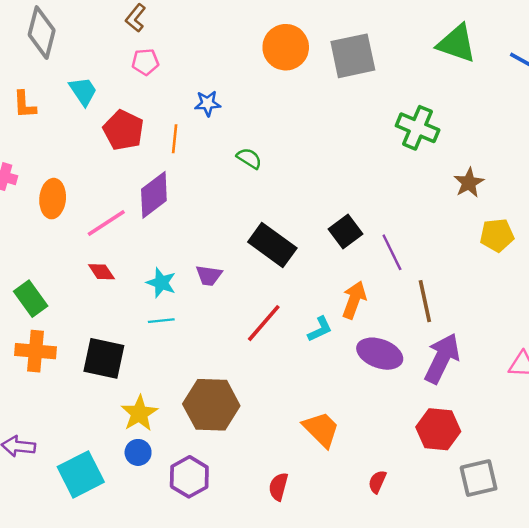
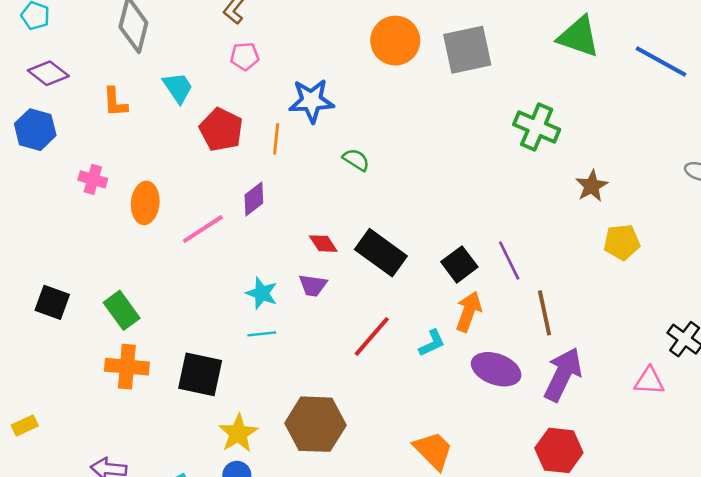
blue star: (208, 103) -> (311, 101), size x1.6
purple diamond: (154, 195) -> (254, 199), size x0.7
black square: (346, 232) -> (459, 264), moved
red diamond: (101, 272) -> (323, 244), moved

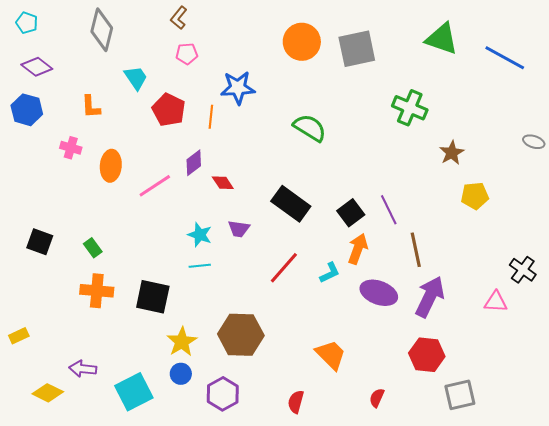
orange L-shape: (115, 102) -> (91, 107), moved
green semicircle: (356, 160) -> (310, 128), moved, size x1.6
red diamond: (323, 244) -> (223, 183), moved
green rectangle: (122, 310) -> (93, 248), size x0.7

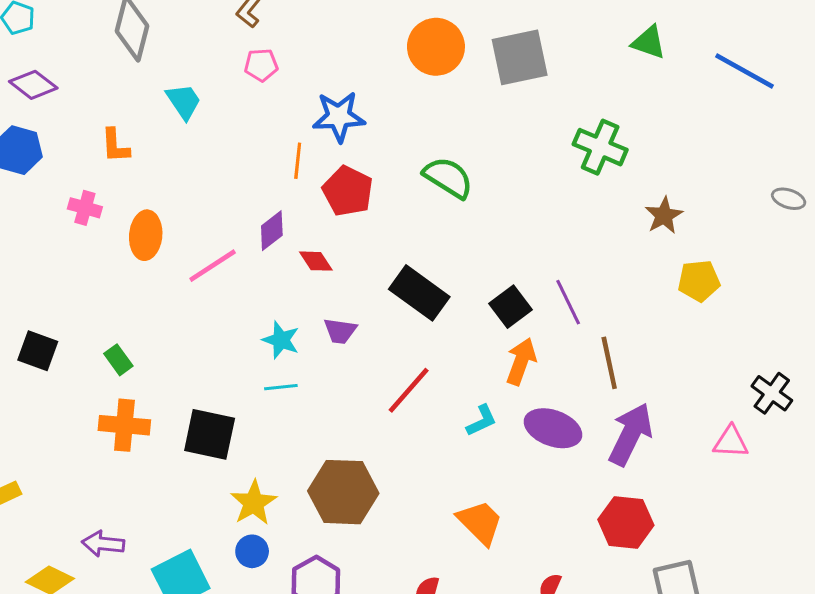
green triangle: (442, 39) -> (649, 42), size x0.7
red pentagon: (169, 110) -> (348, 191), moved
cyan L-shape: (330, 273) -> (482, 421), moved

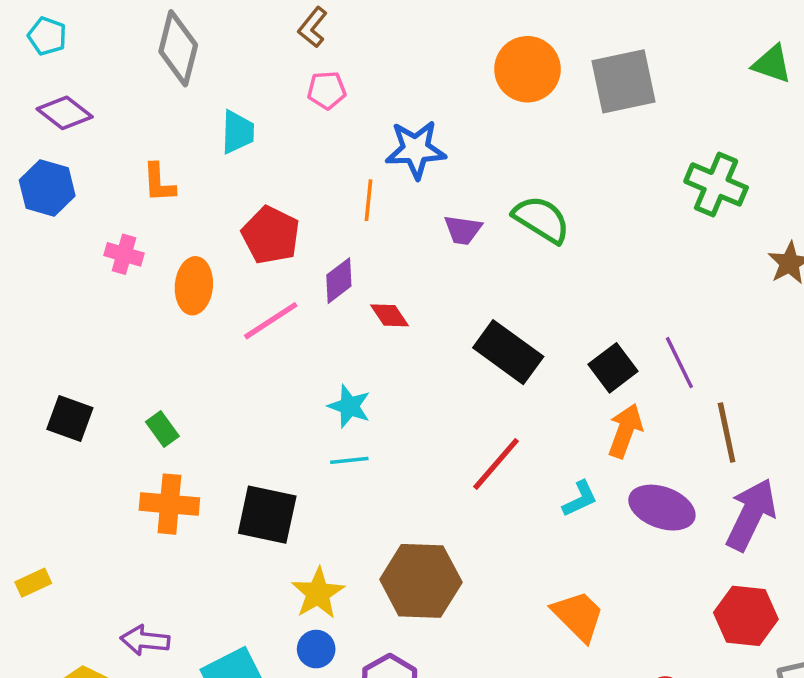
cyan trapezoid: (184, 101) -> (238, 132), turned 36
red pentagon: (348, 191) -> (271, 235), moved
purple trapezoid: (340, 331) -> (463, 230), moved

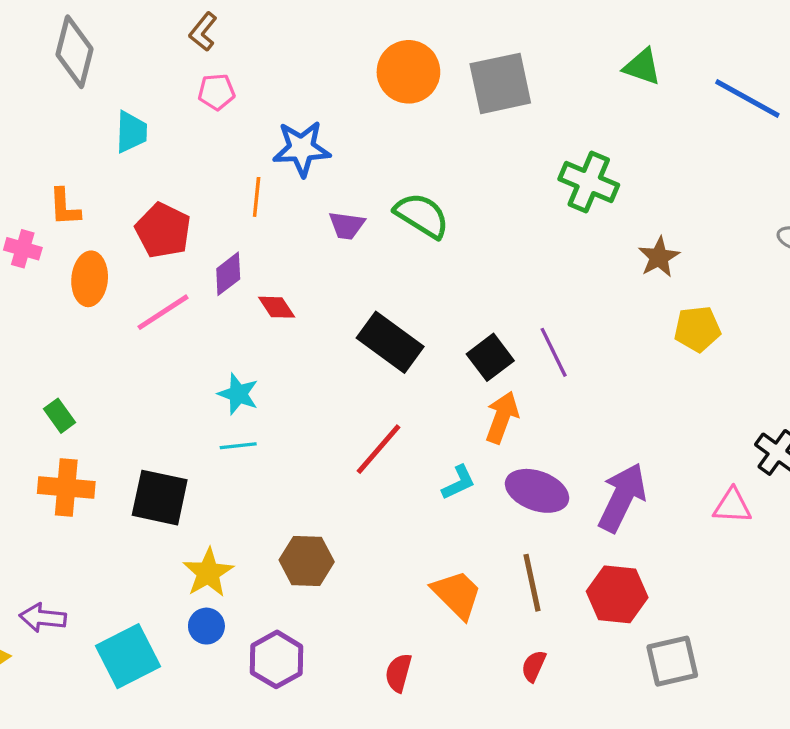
orange L-shape: (159, 183) -> (65, 207), moved
brown line: (727, 432) -> (532, 583), moved
brown hexagon: (421, 581) -> (307, 561), size x0.7

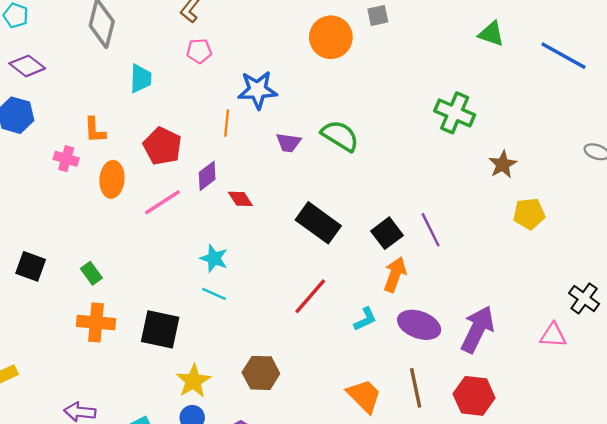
gray square: (500, 83) -> (378, 15), moved, size x0.5
cyan line: (238, 446) -> (214, 294), turned 30

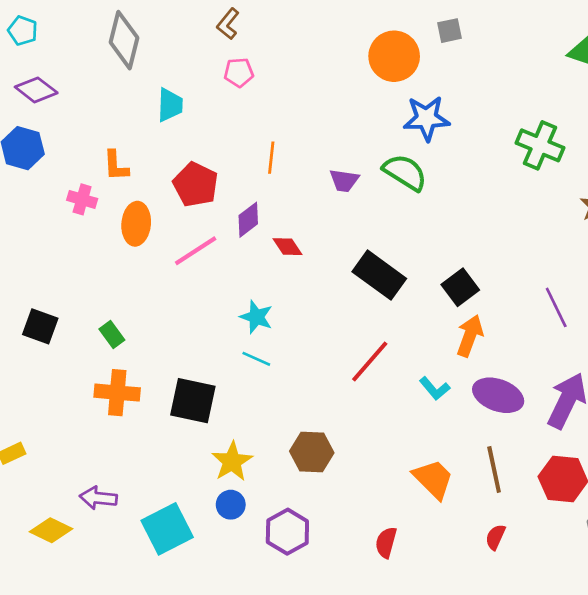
blue star: (258, 90) -> (427, 118), moved
purple line: (431, 230) -> (556, 307), moved
cyan L-shape: (365, 319) -> (435, 388), turned 75

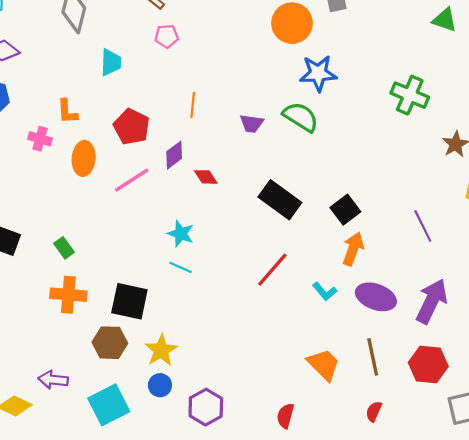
brown hexagon: (312, 452) -> (110, 343), moved

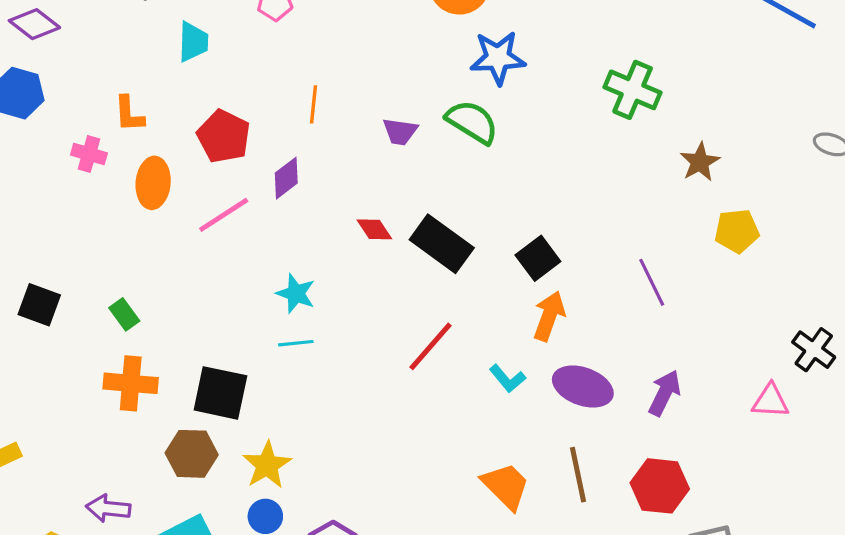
red diamond: (206, 177) -> (374, 229), moved
cyan line: (181, 267) -> (296, 343), turned -30
purple arrow: (432, 301) -> (665, 393), size x0.7

